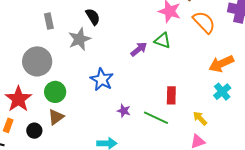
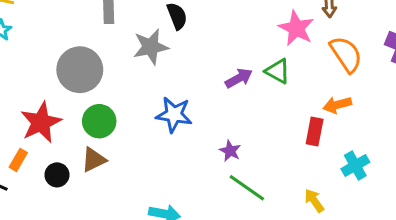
orange arrow: (221, 64) -> (337, 105), moved, size x0.7
blue star: (102, 79) -> (174, 115), turned -30
red rectangle: (171, 95) -> (315, 131), moved
purple star: (124, 111) -> (230, 151), moved

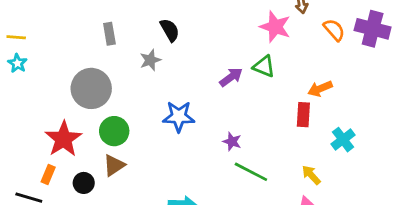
gray star: (151, 47) -> (150, 60), size x0.7
orange semicircle: (346, 54) -> (334, 30), moved, size x0.7

